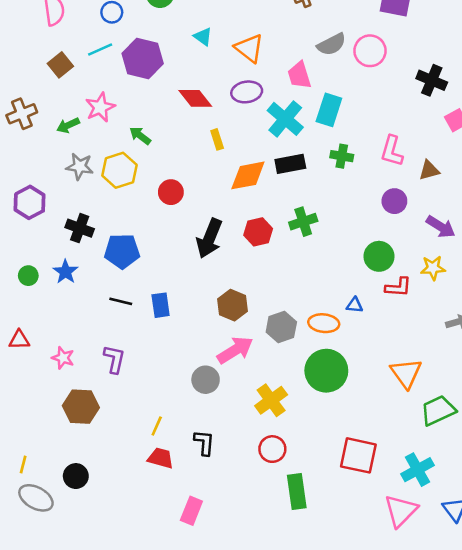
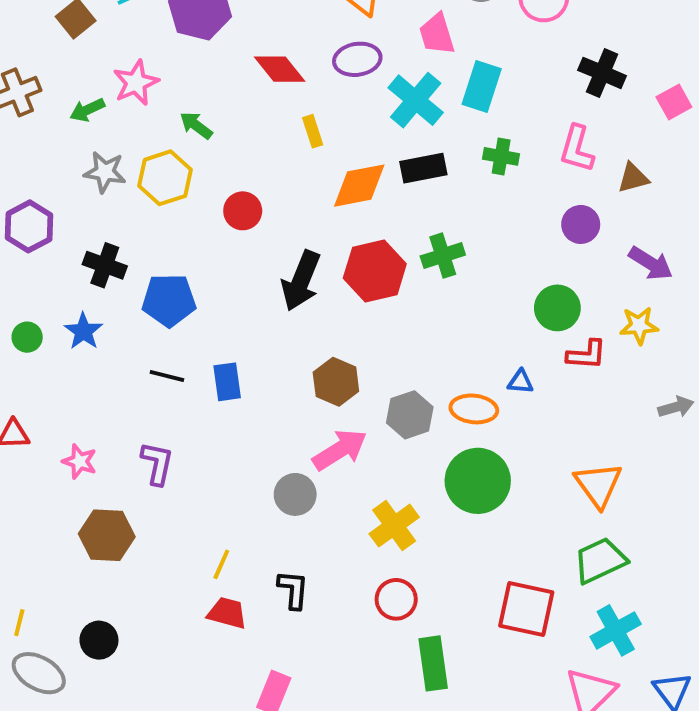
black cross: (432, 80) -> (602, 73), moved
red hexagon: (258, 232) -> (375, 271), size x1.4
green trapezoid: (438, 411) -> (600, 560), moved

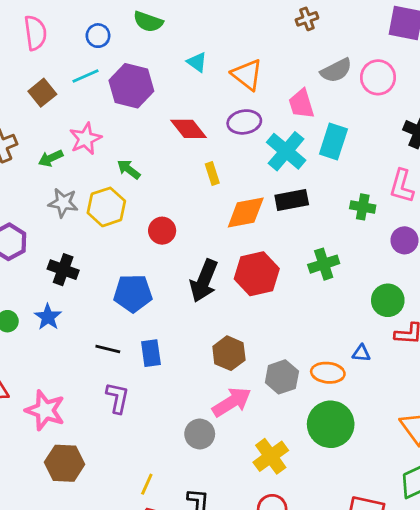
green cross: (501, 156) -> (363, 207), moved
green cross: (443, 256) -> (324, 264), moved
blue pentagon: (169, 300) -> (133, 293), moved
pink star: (80, 461) -> (45, 410), size x1.6
purple L-shape: (157, 463) -> (118, 398), moved

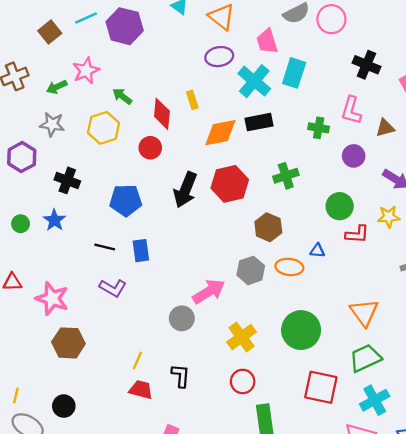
red diamond: (189, 129) -> (162, 114), moved, turned 44
gray star: (63, 203) -> (52, 124), moved
brown hexagon: (229, 353) -> (268, 227), moved
purple L-shape: (118, 398) -> (113, 288), turned 108
green circle: (331, 424) -> (301, 330), moved

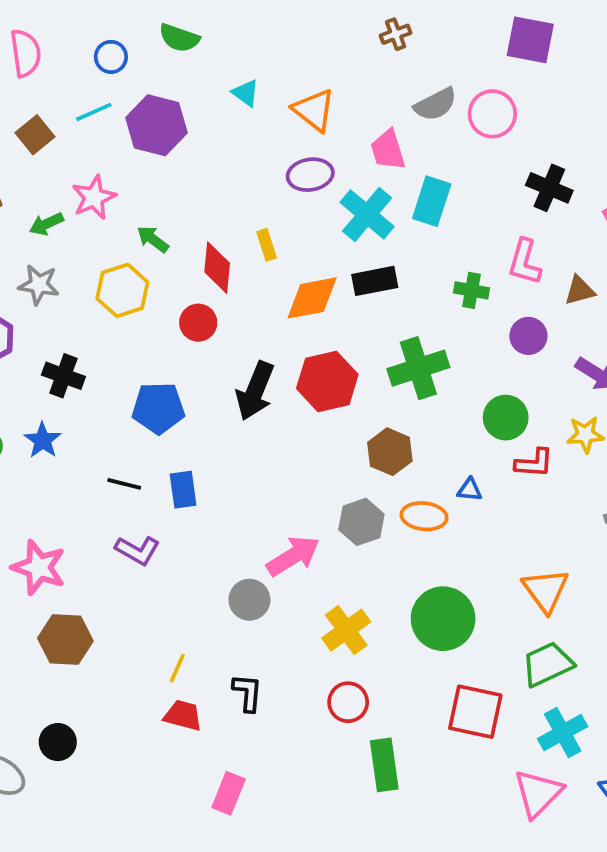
green cross: (286, 176) -> (418, 368), size x1.4

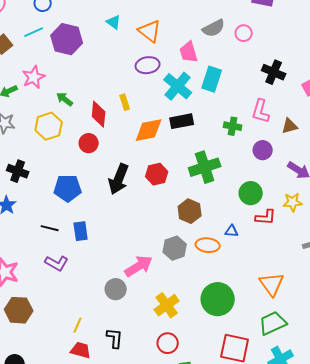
pink circle: (492, 114) -> (244, 33), size x0.7
red hexagon: (327, 381) -> (157, 174), size x0.7

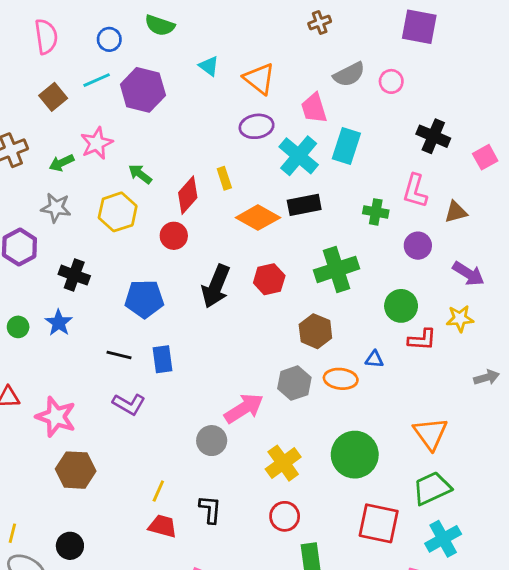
red diamond: (99, 114) -> (188, 195), turned 36
orange diamond: (149, 130) -> (258, 218), turned 40

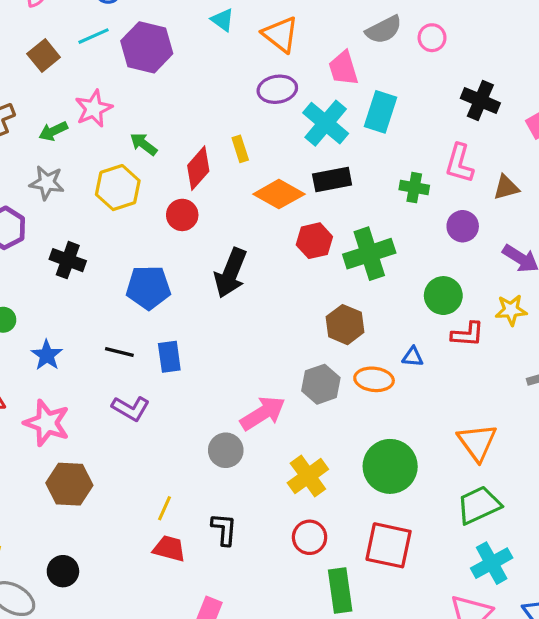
red hexagon: (269, 279) -> (314, 241), moved
blue star: (59, 323) -> (47, 355), moved
red square: (379, 523) -> (389, 545), moved

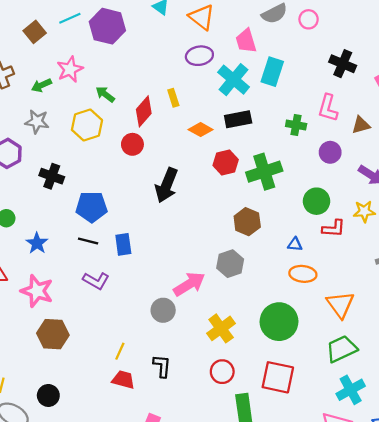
orange diamond: (279, 194) -> (201, 130), size x0.7
blue pentagon: (148, 287) -> (91, 207), moved
orange ellipse: (374, 379) -> (303, 274), moved

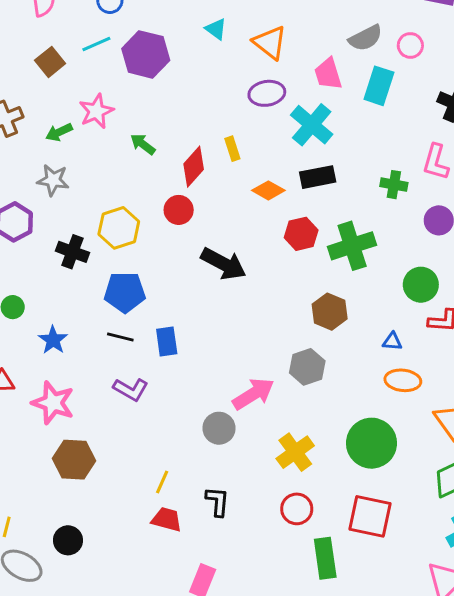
cyan rectangle: (272, 72) -> (379, 86), moved
yellow hexagon: (87, 125) -> (119, 228), moved
black arrow: (166, 185) -> (223, 264), turned -84

